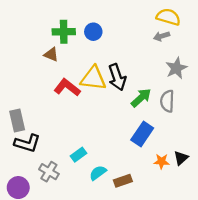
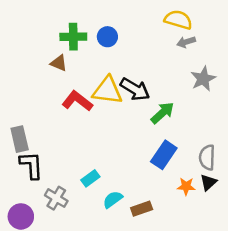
yellow semicircle: (168, 17) -> (178, 20), moved
black arrow: (117, 77) -> (135, 89), turned -40
gray semicircle: (167, 101) -> (207, 157), moved
black L-shape: (27, 143) -> (31, 165), turned -110

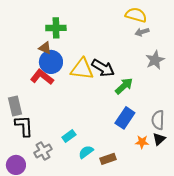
blue circle: (107, 37) -> (51, 62), moved, size x1.5
red L-shape: (77, 101) -> (42, 77), moved
gray cross: (56, 198) -> (43, 151), turned 30

